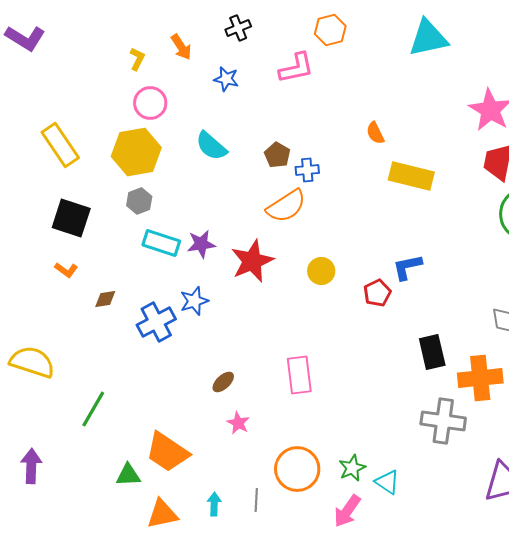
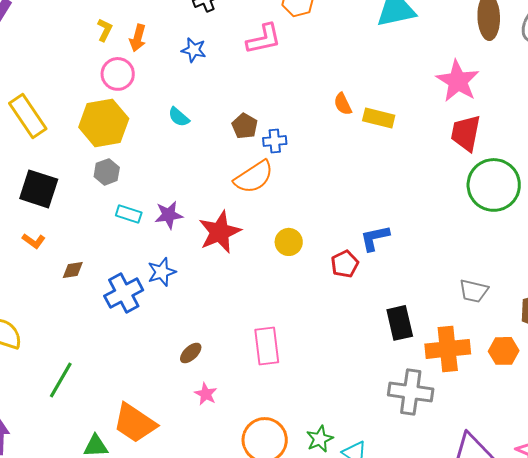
orange arrow: (181, 47) -> (138, 38), moved, turned 48
cyan semicircle: (211, 146) -> (179, 117), size x0.7
yellow rectangle: (411, 176) -> (379, 118), moved, size x0.7
cyan rectangle: (161, 243) -> (129, 214), size x0.7

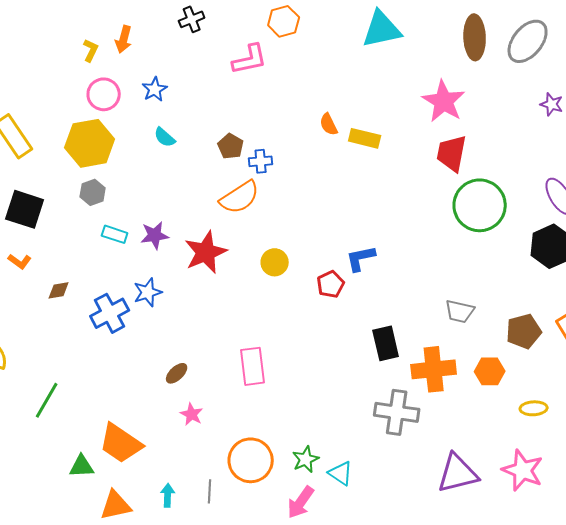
orange arrow: (138, 38) -> (124, 39), moved
blue star: (194, 50) -> (155, 89), moved, turned 30

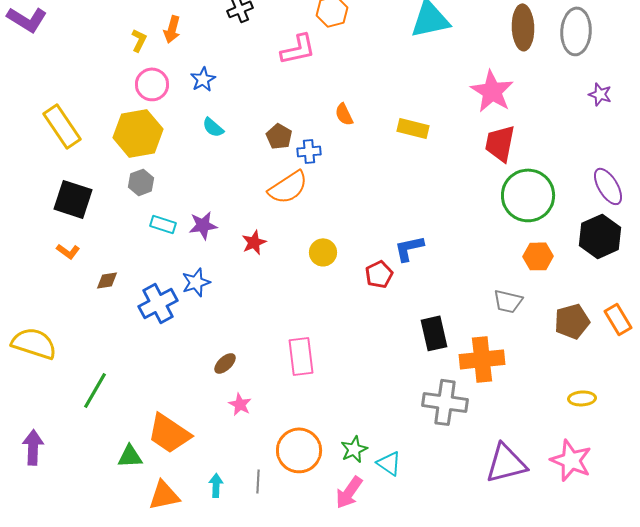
gray ellipse: (528, 41) -> (576, 31), turned -36
orange semicircle: (329, 124) -> (344, 114), moved
red star: (206, 252) -> (254, 242), size x0.6
orange hexagon: (490, 371) -> (538, 256), moved

